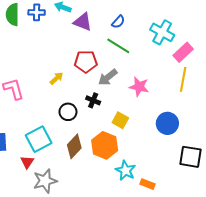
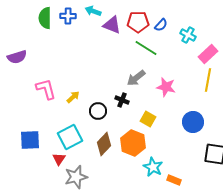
blue semicircle: (118, 22) -> (161, 25), moved
cyan cross: (162, 32) -> (188, 35), size x0.7
red pentagon: (86, 62) -> (138, 22), moved
yellow arrow: (56, 78) -> (73, 97), moved

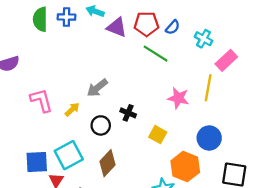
gray arrow: (136, 78) -> (97, 88), moved
yellow line: (208, 80) -> (208, 88), moved
blue square: (30, 140) -> (37, 162), moved
orange hexagon: (133, 143) -> (185, 167), moved

